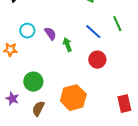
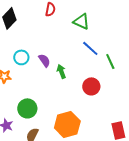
green line: (117, 24) -> (110, 61), moved
blue line: (93, 32) -> (90, 48), moved

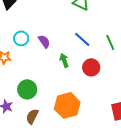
blue line: (90, 48) -> (82, 39), moved
green arrow: (61, 71) -> (64, 60), moved

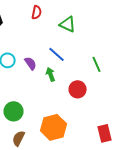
blue line: (82, 39) -> (57, 54), moved
green arrow: (64, 60) -> (51, 74), moved

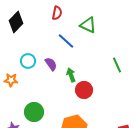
blue line: (57, 54) -> (66, 41), moved
red circle: (78, 89) -> (84, 90), moved

